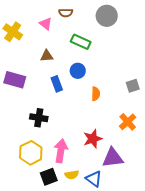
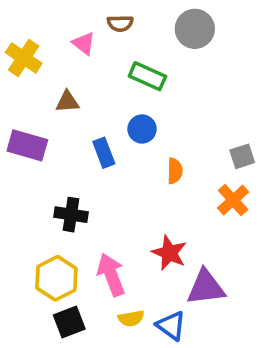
brown triangle: (47, 56) -> (67, 102), moved
orange cross: (128, 122) -> (233, 200), moved
red star: (93, 139) -> (169, 253), turned -30
pink arrow: (61, 151) -> (111, 275), turned -30
black square: (49, 177) -> (69, 322), moved

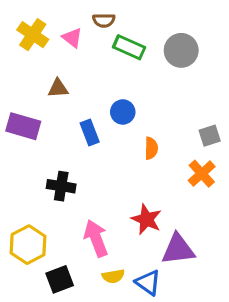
gray circle: (195, 29) -> (181, 50), moved
yellow cross: (24, 58) -> (33, 35), moved
green rectangle: (147, 76) -> (129, 47), moved
yellow hexagon: (56, 278) -> (28, 245), moved

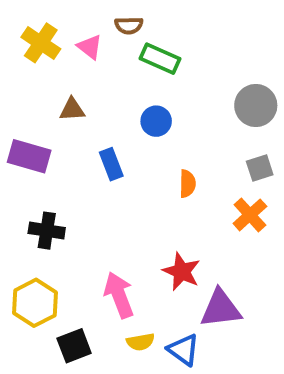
gray circle: (181, 50) -> (256, 105), moved
blue circle: (123, 112) -> (156, 121), moved
black cross: (61, 186) -> (47, 231), moved

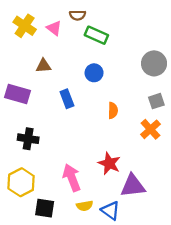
black square: (74, 346) -> (45, 208), turned 30

